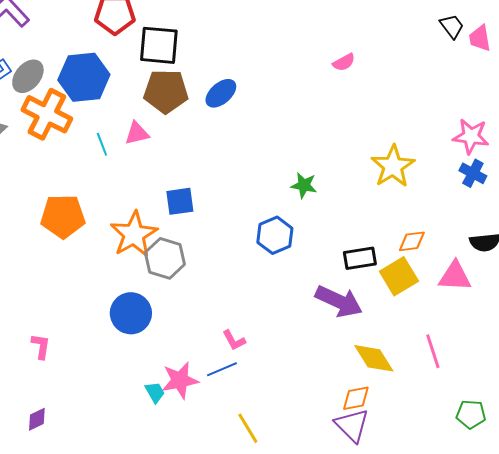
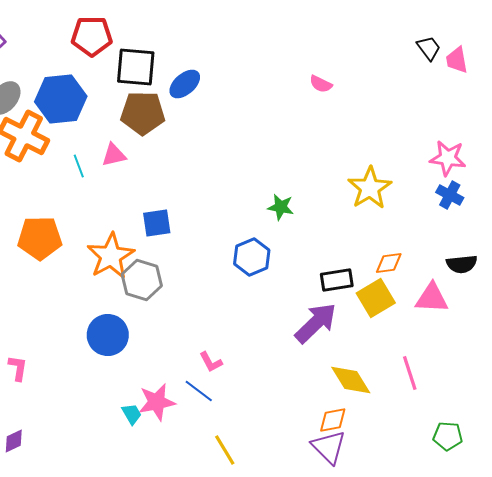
pink semicircle: (344, 62) -> (321, 84), turned 55
blue ellipse: (221, 93) -> (185, 84), moved
purple arrow: (339, 301) -> (316, 323), turned -69
blue line: (222, 369) -> (199, 391), turned 60

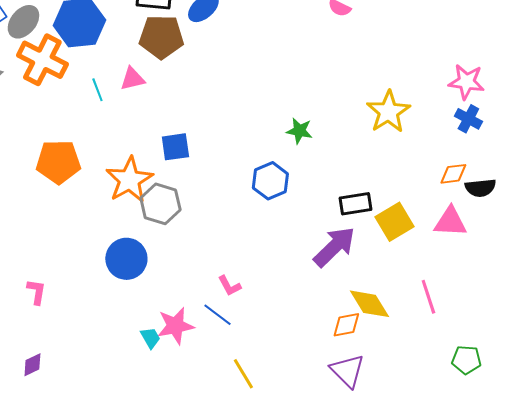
orange diamond: (389, 263) -> (453, 174), moved
orange diamond: (333, 420) -> (346, 325), moved

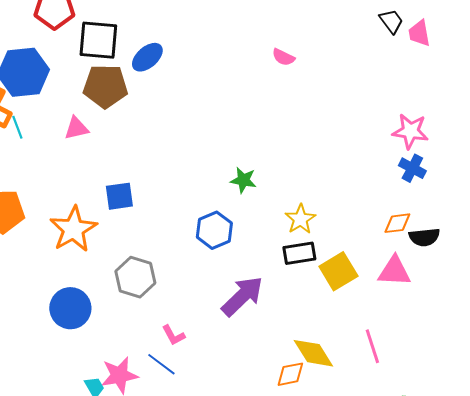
cyan line: (97, 90) -> (17, 127), moved
yellow star: (388, 112) -> (300, 219), moved, size x0.7
gray hexagon: (160, 204) -> (135, 277), moved
purple arrow: (334, 247) -> (242, 296), moved

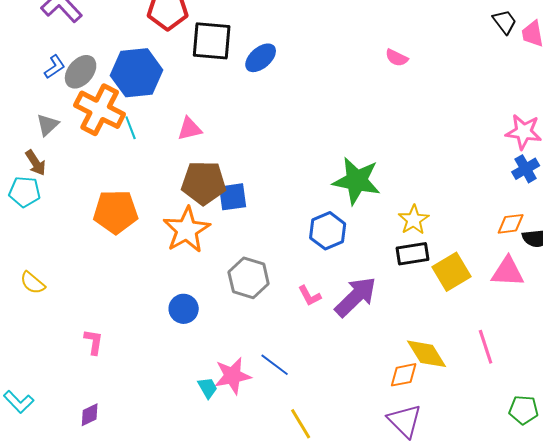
brown pentagon: (105, 86) -> (204, 183), moved
blue cross: (412, 168) -> (526, 169), turned 32
green star: (243, 180) -> (357, 181), size x1.8
blue circle: (70, 308) -> (184, 309), size x0.7
pink L-shape: (173, 335) -> (310, 296), moved

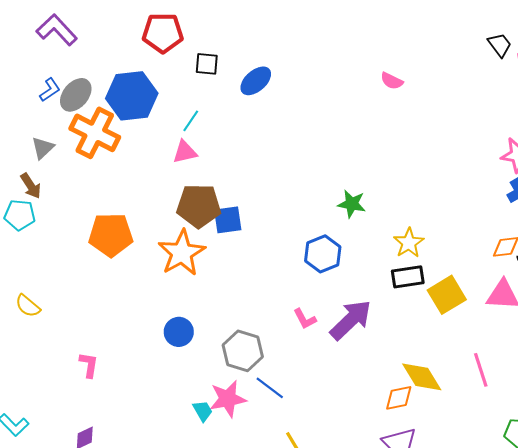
black square: (212, 41) -> (207, 64), size x0.6
cyan line: (131, 128) -> (191, 121), moved, turned 55
green star: (357, 181) -> (352, 204), size x0.6
gray hexagon: (249, 278) -> (243, 351), moved

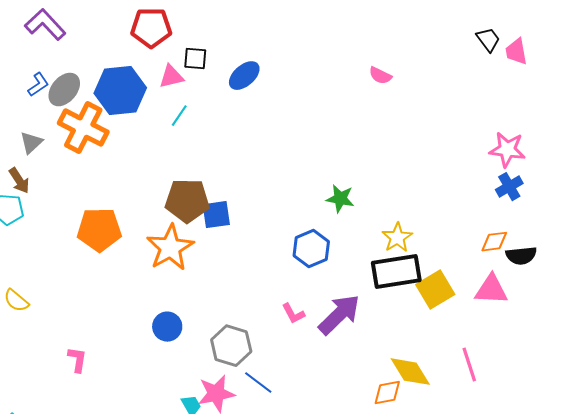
pink triangle: (185, 152) -> (171, 77), moved
black rectangle: (408, 277) -> (396, 272), size x1.5

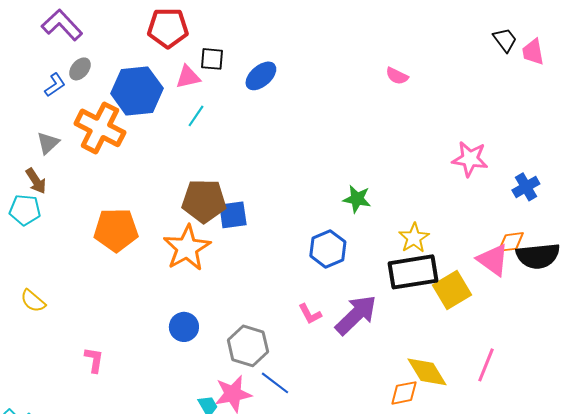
gray ellipse: (64, 90) -> (80, 69), moved, size x0.7
pink star: (507, 150) -> (470, 159), moved
black semicircle: (521, 256) -> (538, 256), size x1.4
pink triangle: (491, 290) -> (493, 260), moved, turned 33
pink line: (469, 365) -> (486, 365), turned 40

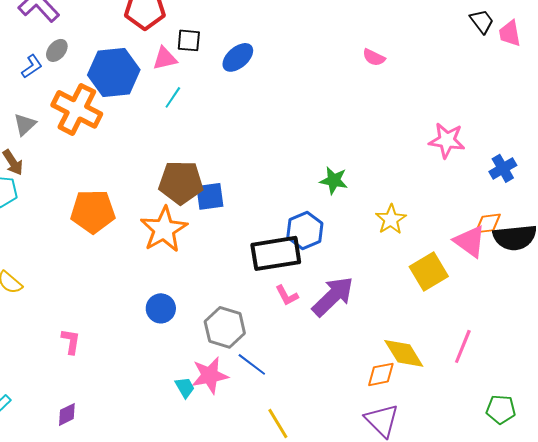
black rectangle: (413, 272) -> (276, 253), moved

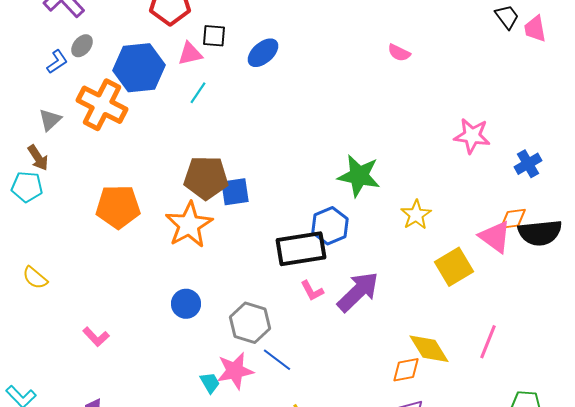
green star: (334, 180) -> (359, 176), size x1.5
pink L-shape: (71, 341) -> (96, 337), turned 128

